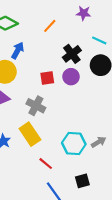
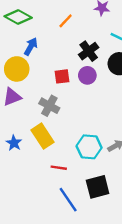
red line: (46, 164) -> (59, 168), turned -32
black square: (82, 181) -> (98, 187), size x1.5

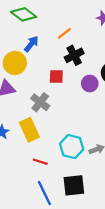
orange line: (66, 21) -> (64, 33), moved
black cross: (89, 51) -> (74, 55), moved
purple circle: (87, 75) -> (90, 84), moved

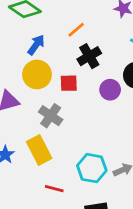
yellow circle: (15, 63) -> (37, 74), moved

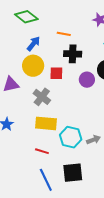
orange line: (76, 30) -> (64, 34), turned 48
black cross: (89, 56) -> (73, 54), turned 30
yellow rectangle: (39, 150) -> (46, 123), moved, turned -60

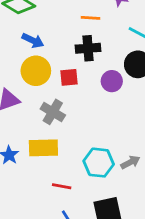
orange line: (64, 34) -> (91, 18), moved
blue arrow: (33, 44) -> (33, 40), turned 84
yellow rectangle: (46, 123) -> (43, 148), moved

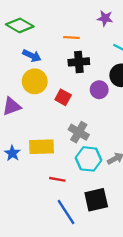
orange line: (91, 18) -> (71, 37), moved
red square: (69, 77) -> (63, 97), moved, turned 35
gray cross: (53, 112) -> (79, 132), moved

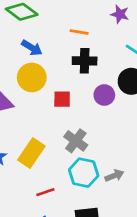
red square: (63, 97) -> (62, 99), turned -35
yellow rectangle: (42, 147) -> (31, 153), turned -60
red line: (57, 179) -> (45, 192), turned -35

